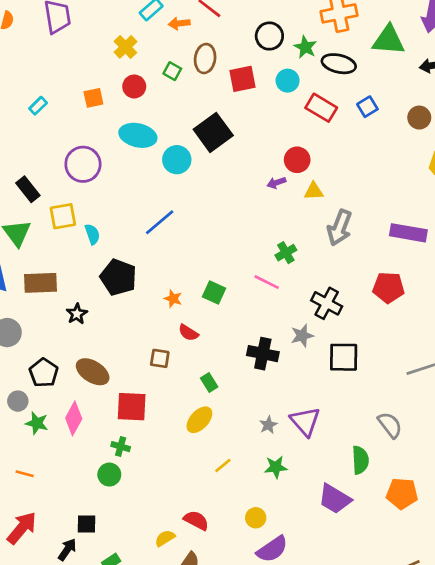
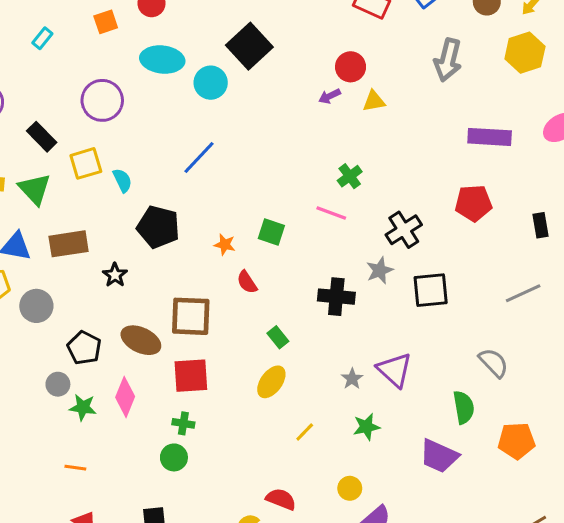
gray arrow: (340, 228) -> (448, 60), moved
black cross: (327, 303) -> (404, 230), turned 36
red semicircle: (188, 333) -> (247, 282), turned 30
brown square: (160, 358) -> (191, 316), moved, size x1.8

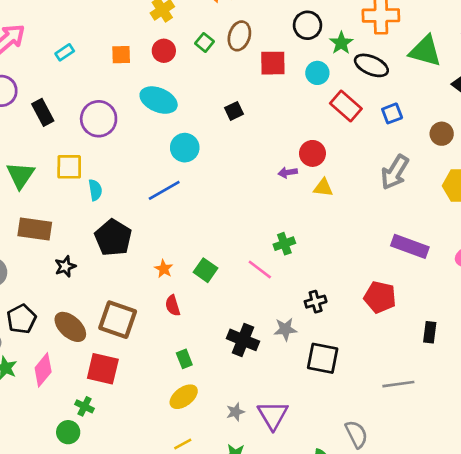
black square: (249, 46) -> (234, 111), size x0.5
cyan circle: (211, 83) -> (185, 148), moved
black rectangle: (42, 137) -> (43, 112), moved
black cross: (404, 230) -> (316, 302), size x0.7
yellow ellipse: (271, 382) -> (184, 397), moved

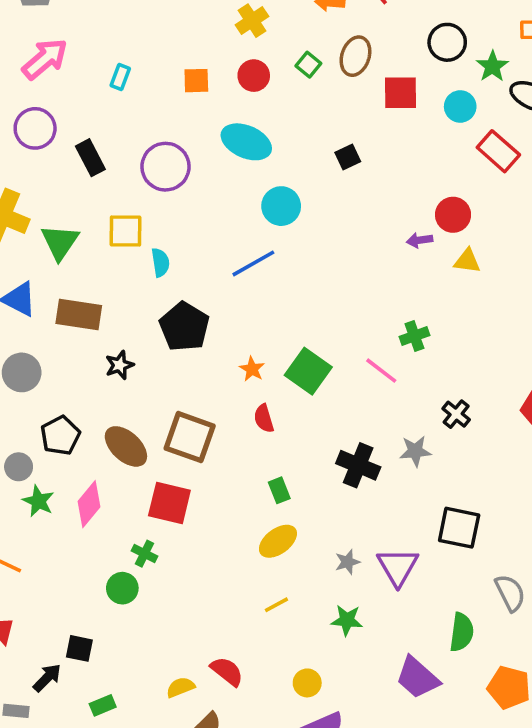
cyan rectangle: (65, 52) -> (120, 77), turned -36
green square: (205, 270) -> (308, 371), size x1.4
black cross: (316, 302) -> (456, 414), turned -35
black square: (323, 358) -> (459, 528), moved

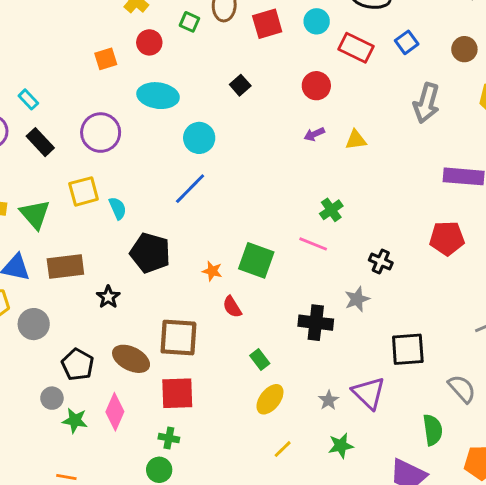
cyan rectangle: (120, 77) -> (28, 99), moved, turned -48
red circle: (453, 215) -> (316, 86), moved

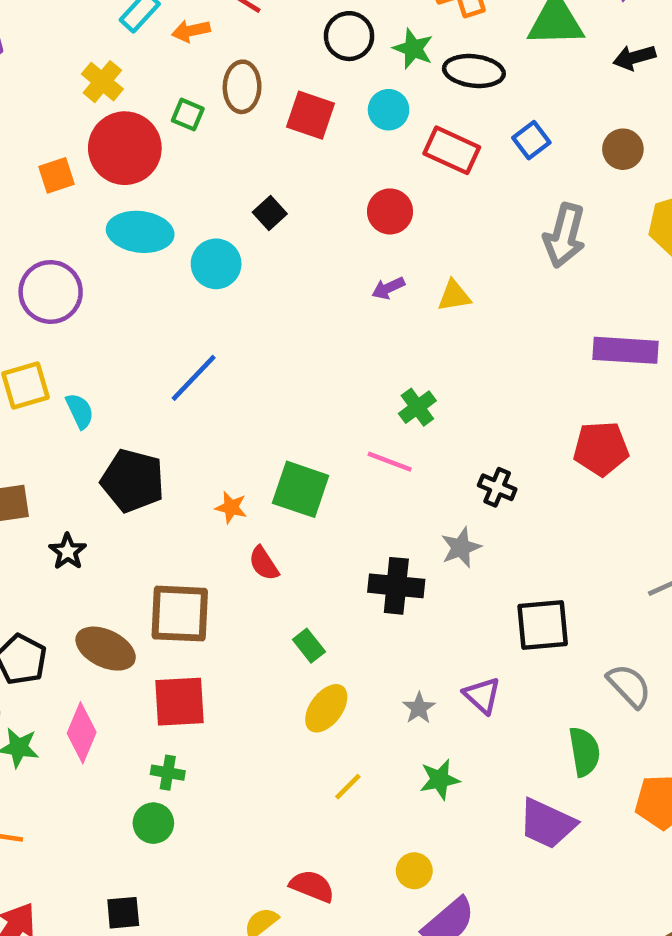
red square: (267, 24) -> (311, 115), turned 36
red circle: (149, 42) -> (125, 148), size x1.8
cyan circle: (199, 138) -> (216, 264), moved
purple triangle: (369, 393) -> (482, 695), size x0.7

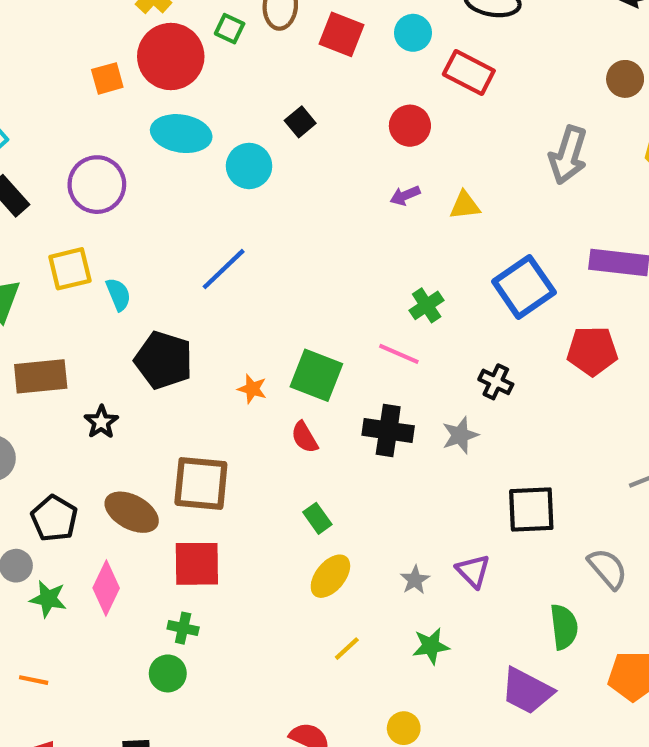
blue square: (531, 140) -> (524, 287), moved, size x1.8
red semicircle: (264, 563) -> (305, 437), moved
black cross: (396, 586) -> (388, 431), moved

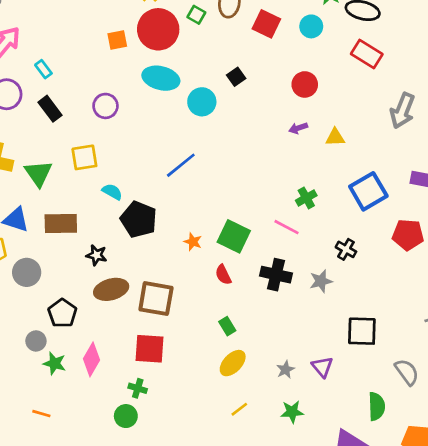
red rectangle: (469, 73) -> (367, 54), moved
purple circle: (97, 185) -> (106, 106), size x0.7
cyan semicircle: (118, 294) -> (112, 192), moved, turned -42
black star: (101, 422) -> (97, 255), turned -30
brown ellipse: (132, 512) -> (111, 289), moved, turned -48

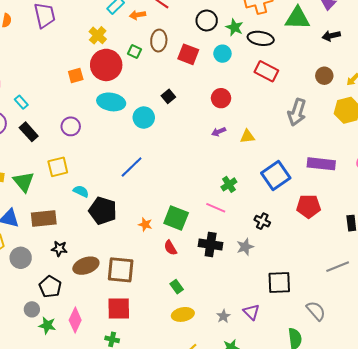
black star: (97, 255) -> (59, 249), moved
yellow ellipse: (233, 363) -> (183, 314), turned 40

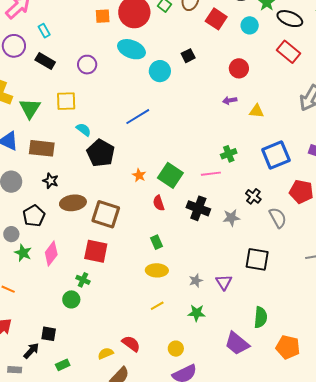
black rectangle: (29, 132) -> (45, 61), turned -30
pink line: (216, 208) -> (211, 174), turned -42
gray semicircle: (316, 311) -> (278, 218), moved

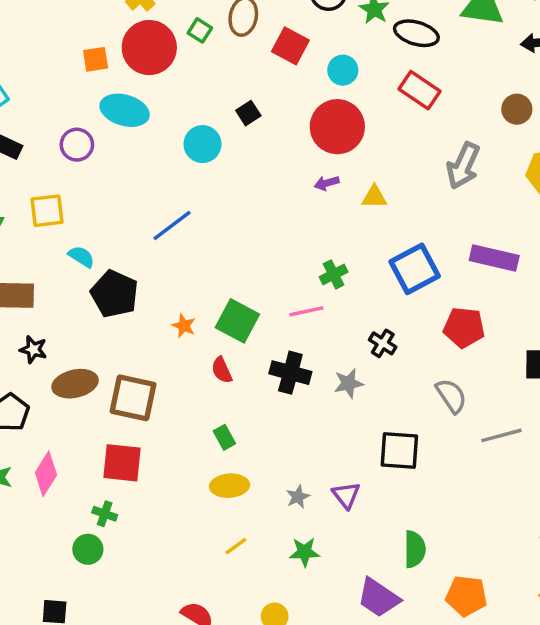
cyan circle: (250, 25) -> (343, 70), moved
cyan ellipse: (131, 49) -> (125, 110), moved
red circle: (239, 68) -> (337, 127), size x1.6
gray semicircle: (278, 218) -> (451, 396), moved

